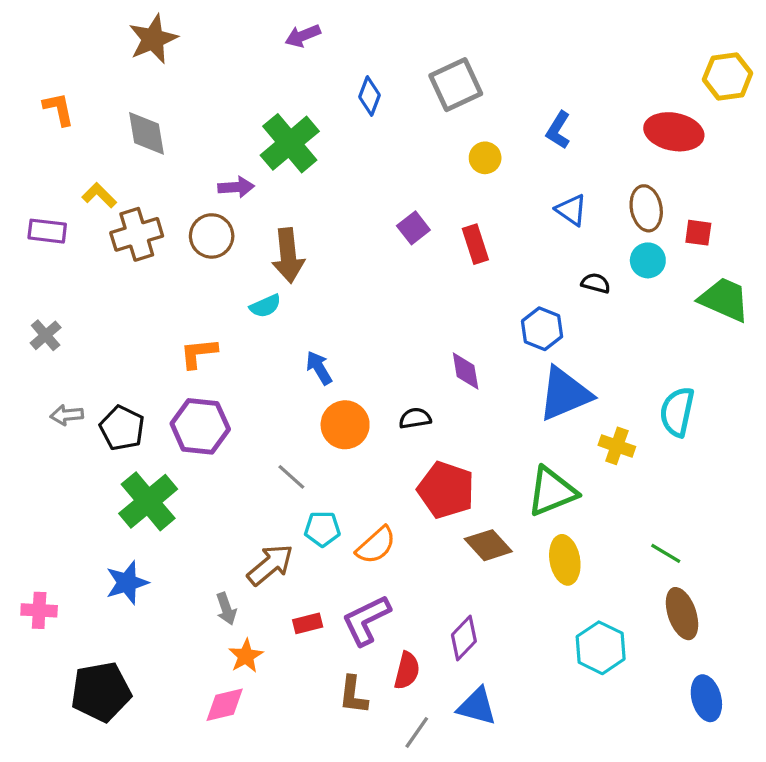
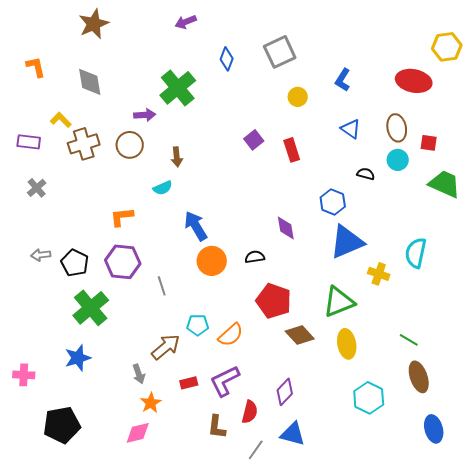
brown arrow: (288, 256) -> (177, 157), size x0.6
gray cross: (46, 335) -> (37, 188), moved
blue arrow: (319, 368) -> (196, 226), size x1.4
gray line: (291, 477) -> (162, 286), moved, turned 30

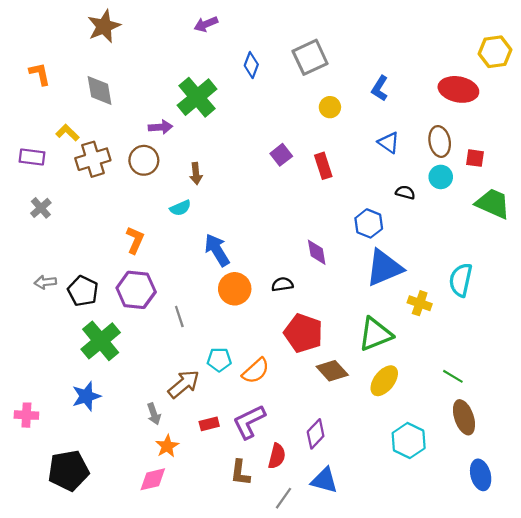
orange L-shape: (122, 217) -> (135, 240), turned 120
yellow ellipse: (347, 344) -> (384, 381), turned 48

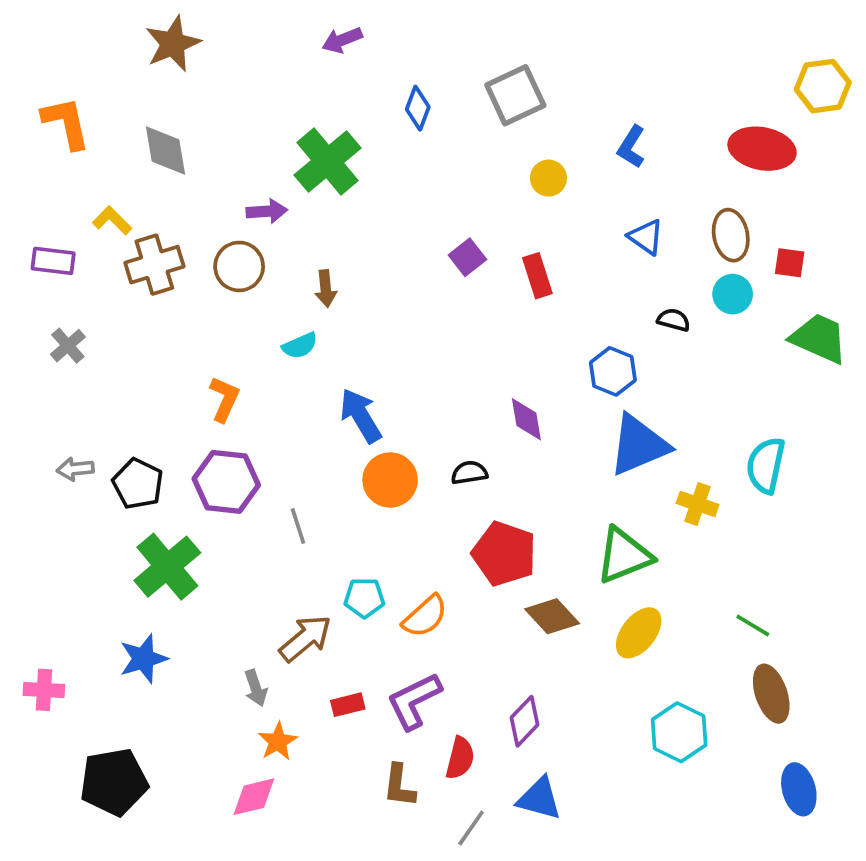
orange L-shape: (40, 74) -> (66, 123), size x1.4

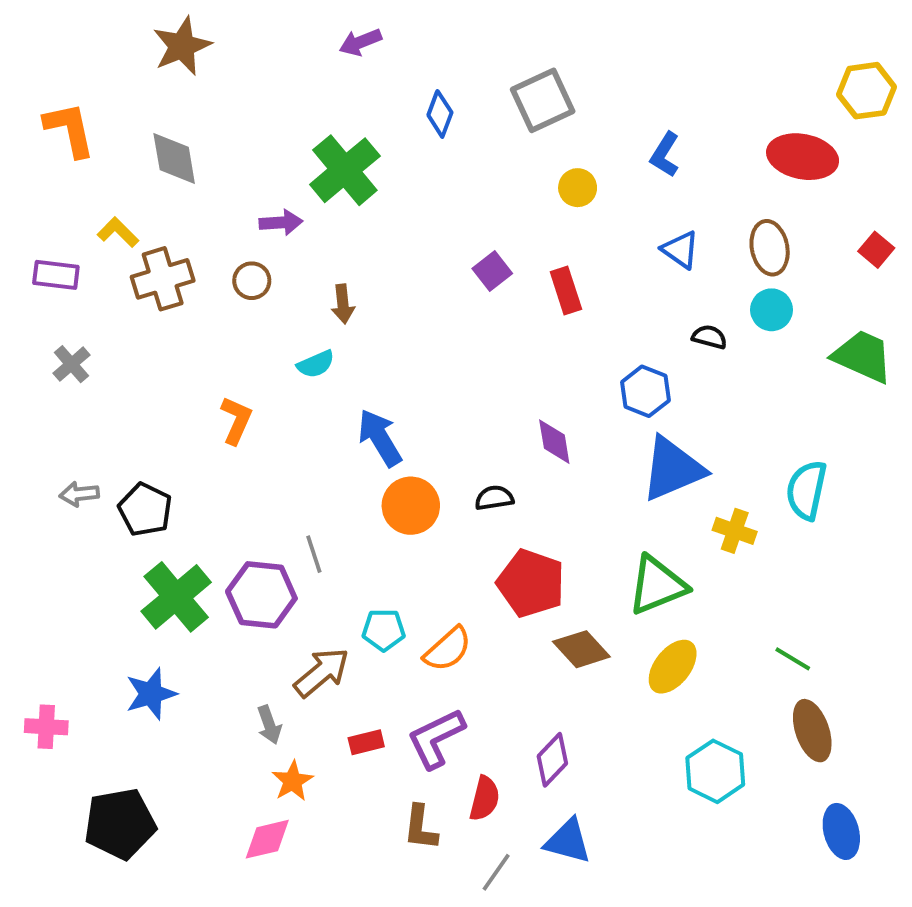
red square: (790, 263) -> (876, 250), moved, turned 32
brown circle: (239, 266) -> (252, 281), size x0.7
purple hexagon: (226, 482) -> (261, 595), moved

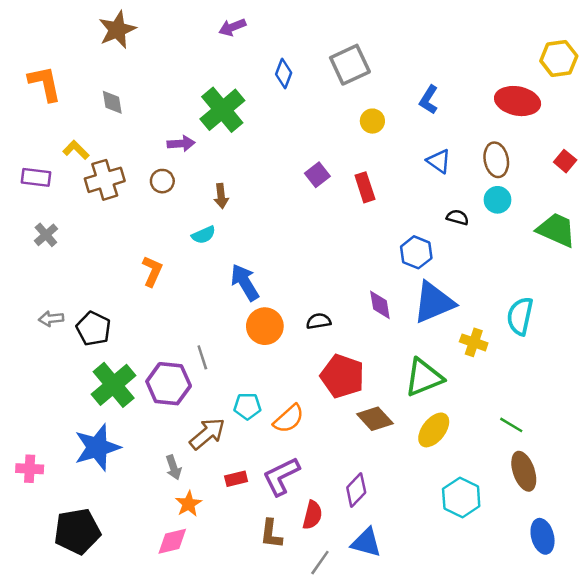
gray diamond: (174, 159) -> (112, 102), size x0.7
purple diamond: (554, 442) -> (380, 305), moved
blue star: (151, 694) -> (97, 447), size x1.4

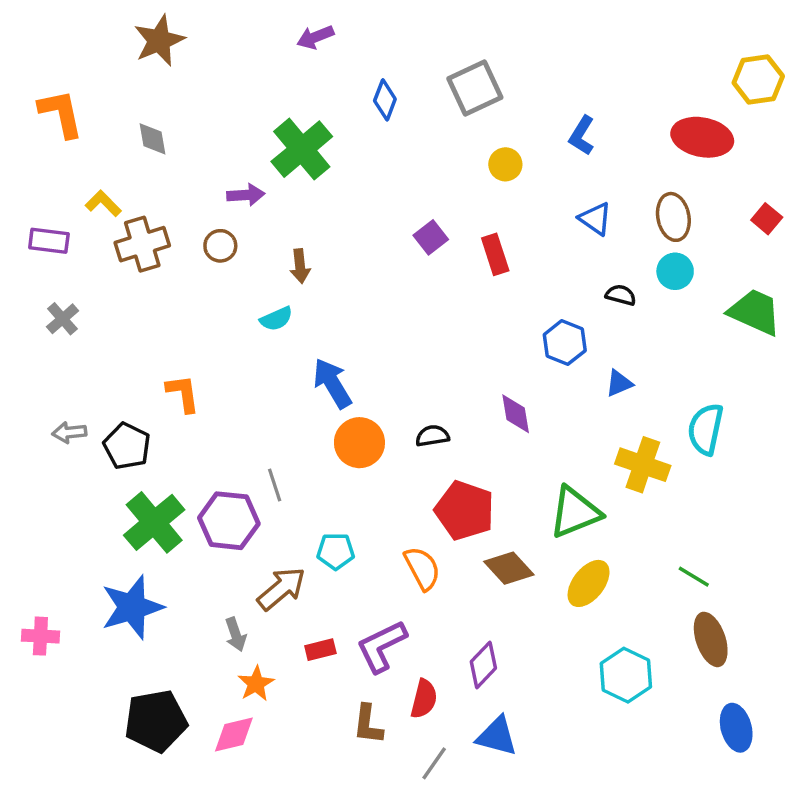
orange L-shape: (152, 271) -> (183, 393), moved, turned -32
blue triangle: (434, 302) -> (619, 383), moved, size x0.5
yellow cross: (474, 342) -> (643, 465), size x1.4
orange semicircle: (289, 419) -> (422, 568), moved, turned -76
black pentagon: (77, 531) -> (156, 721), moved

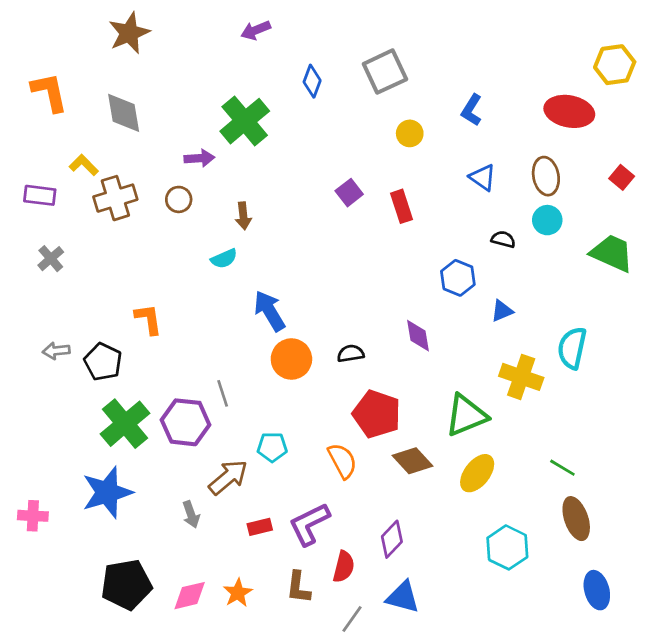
gray diamond: (152, 139) -> (124, 113), size x1.5
orange star: (256, 684) -> (238, 593), moved

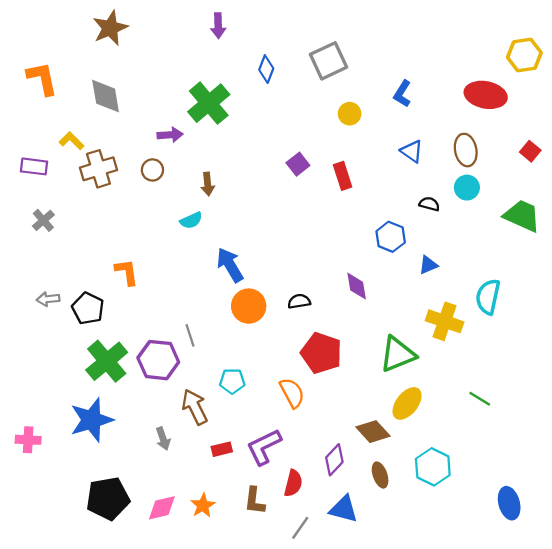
purple arrow: (256, 30) -> (218, 26), turned -70
brown diamond: (412, 461) -> (373, 432), moved
brown arrow: (228, 477) -> (195, 407), turned -76
brown ellipse: (576, 519) -> (380, 475), moved, size x0.7

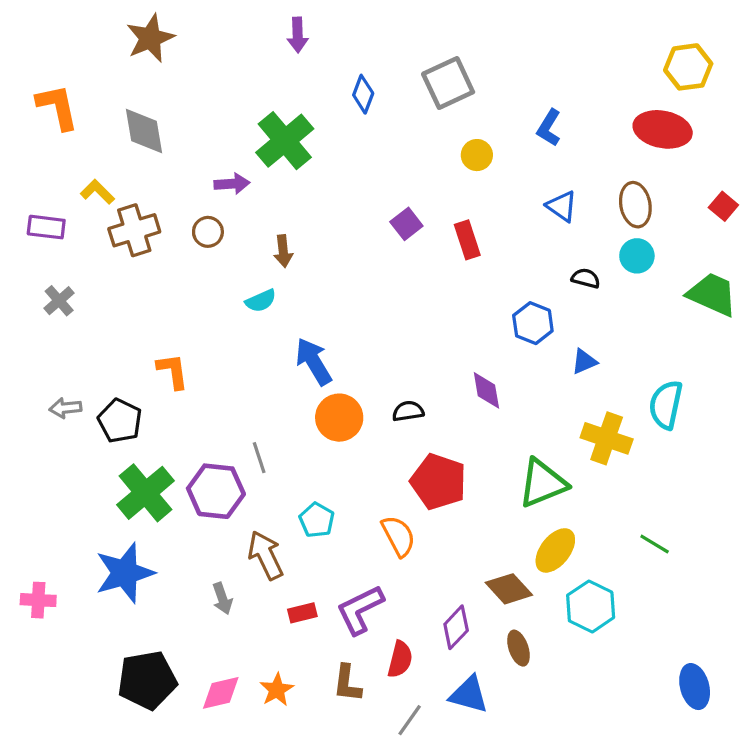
yellow hexagon: (524, 55) -> (688, 67), moved
cyan pentagon: (232, 381) -> (317, 520), turned 30
cyan hexagon: (433, 467) -> (591, 606), moved

